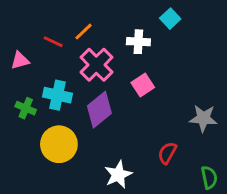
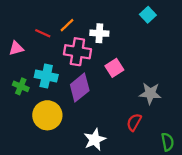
cyan square: (170, 19) -> (148, 15), moved
white cross: (138, 42) -> (99, 33), moved
pink cross: (96, 65) -> (77, 52), turned -36
gray star: (203, 118) -> (150, 93), moved

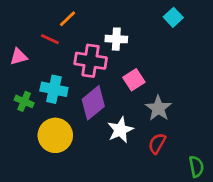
orange line: (67, 25) -> (67, 19), moved
gray star: (150, 93) -> (158, 108), moved, turned 30
white star: (95, 140) -> (120, 130), moved

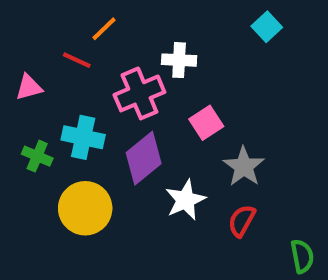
pink cross: (91, 61) -> (139, 93), turned -32

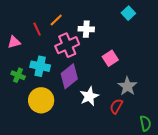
orange line: (104, 29) -> (56, 20), moved
red line: (77, 60) -> (37, 29), turned 40
pink square: (206, 123) -> (110, 58), moved
gray star: (244, 166) -> (127, 86), moved

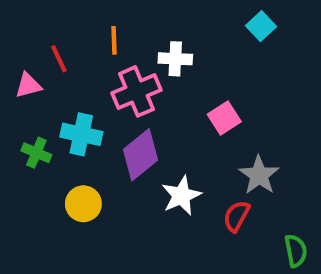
orange line: (56, 20) -> (114, 40), turned -48
red line: (37, 29) -> (59, 59), moved
yellow circle: (41, 100) -> (83, 204), size x0.7

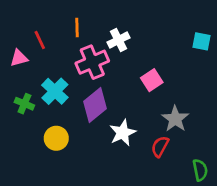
cyan square: (261, 26) -> (201, 41), moved, turned -36
white cross: (175, 59) -> (118, 40), turned -30
cyan cross: (81, 134) -> (55, 91), turned 32

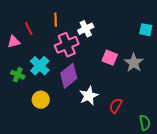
pink square: (152, 80) -> (110, 58), turned -35
gray star: (175, 119) -> (134, 63), moved

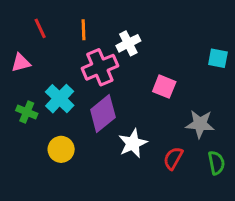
red line: (29, 29) -> (40, 28), moved
cyan square: (146, 30) -> (218, 58), moved
gray star: (134, 63) -> (200, 124), moved, turned -30
green semicircle: (145, 123) -> (216, 163), moved

